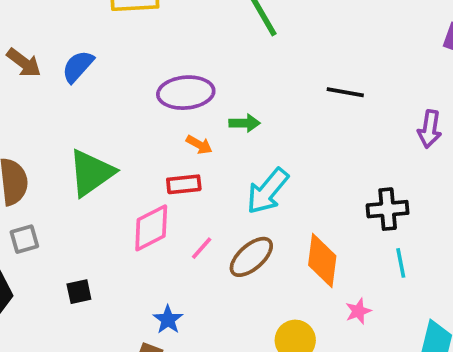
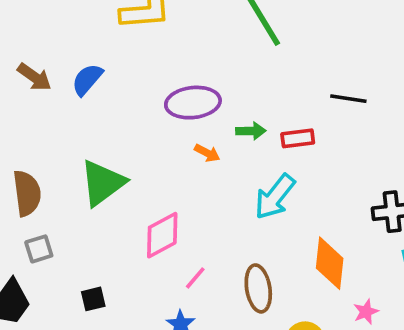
red rectangle: (184, 184) -> (298, 138), moved
pink line: (202, 248) -> (195, 278), moved
brown ellipse: (251, 257) -> (258, 288), moved, turned -57

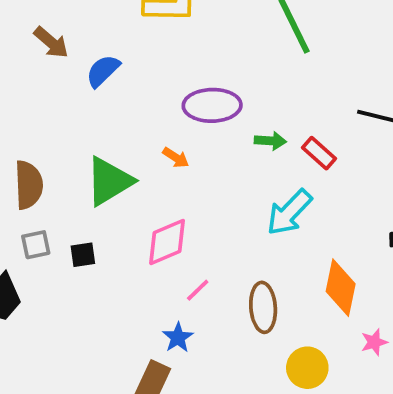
brown arrow: (34, 77) -> (51, 42), moved
red rectangle: (298, 138) -> (319, 153), turned 44
orange arrow: (207, 153) -> (176, 158), moved
black square: (93, 299) -> (83, 255), moved

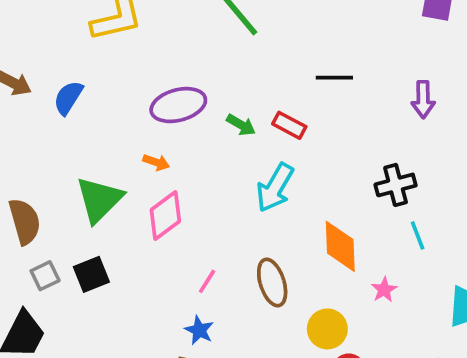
green arrow: (270, 141) -> (241, 125), turned 40
pink diamond: (167, 242) -> (165, 215), moved
black square: (83, 255) -> (91, 274), size x1.4

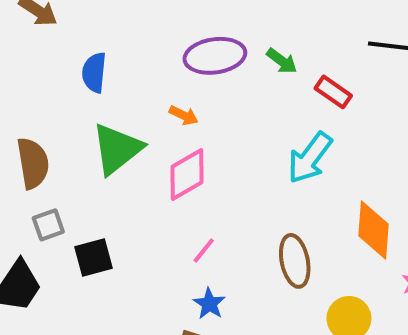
blue semicircle: (68, 98) -> (94, 72), moved, turned -33
green arrow: (241, 125) -> (282, 61), moved
black square: (91, 274) -> (94, 258), moved
pink line: (207, 281) -> (204, 251), moved

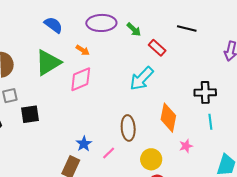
blue semicircle: (94, 72) -> (53, 25), moved, turned 114
pink line: (204, 251) -> (109, 153), moved

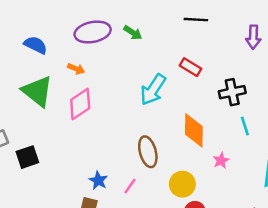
red rectangle: (157, 48) -> (190, 67), moved
green triangle: (48, 63) -> (37, 91), turned -40

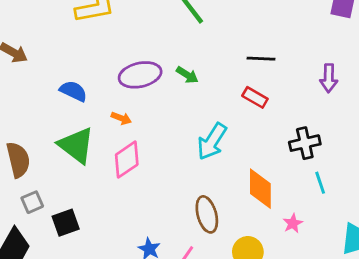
red rectangle: (190, 67) -> (255, 97), moved

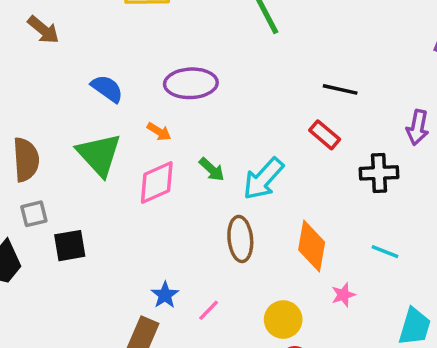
green arrow: (187, 75) -> (212, 169), moved
black cross: (305, 143) -> (379, 173), moved
cyan line: (320, 183) -> (385, 252), turned -60
brown ellipse: (207, 214) -> (240, 239), moved

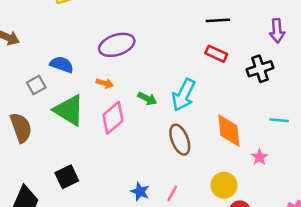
gray square: (34, 214) -> (36, 85), moved

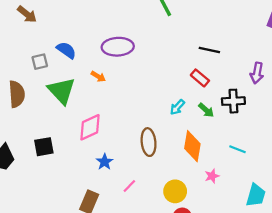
cyan arrow: (184, 95) -> (177, 107), moved, size x0.6
green arrow: (147, 99) -> (206, 110), moved
pink diamond: (113, 118) -> (90, 127), moved
blue star: (140, 192) -> (105, 162), moved

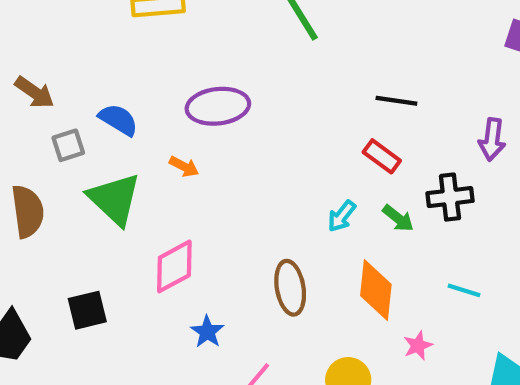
brown arrow: (27, 14) -> (34, 92), moved

